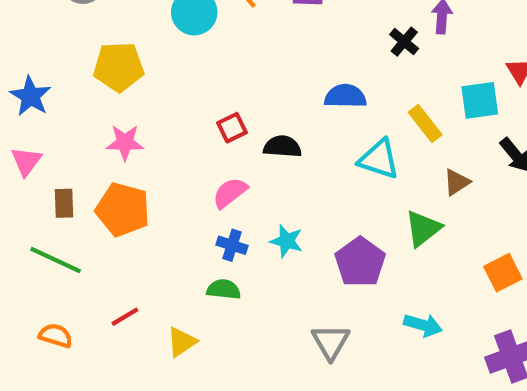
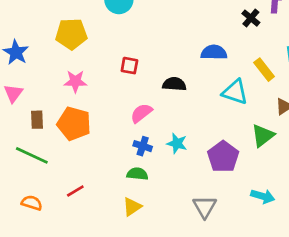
red square: (232, 128) -> (129, 66), moved, turned 36
yellow triangle: (182, 342) -> (132, 207), moved

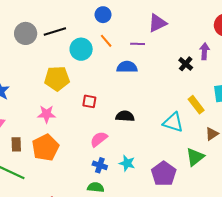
yellow pentagon: (71, 34) -> (57, 78), moved
blue semicircle: (214, 52) -> (127, 67), moved
orange pentagon: (74, 124) -> (45, 148), turned 30

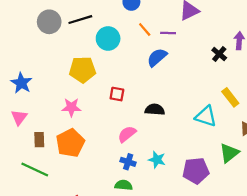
orange line: (106, 41) -> (145, 30), moved
blue semicircle: (127, 67) -> (157, 57), turned -42
purple pentagon: (164, 174) -> (196, 171), turned 30

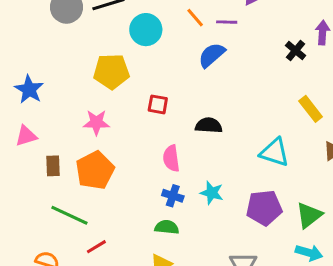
cyan triangle: (206, 116) -> (275, 152), moved
pink triangle: (19, 117) -> (26, 136), turned 36
pink semicircle: (127, 134) -> (171, 158), turned -60
green triangle: (229, 153) -> (309, 215), moved
green line: (35, 170) -> (69, 215), moved

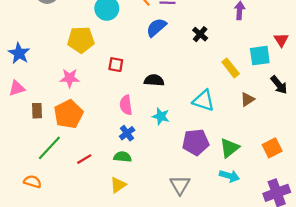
black cross: (296, 51) -> (200, 34), moved
cyan star: (212, 193) -> (161, 116), moved
blue cross: (173, 196) -> (127, 133), turned 35
green line: (69, 215) -> (49, 148), turned -72
red line: (96, 247) -> (84, 159), moved

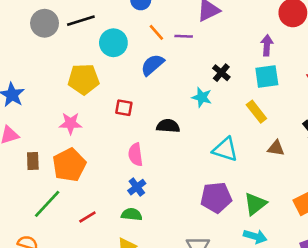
blue semicircle: (156, 27) -> (152, 65), moved
cyan square: (260, 56) -> (267, 77), moved
brown triangle: (247, 99) -> (276, 148), turned 42
cyan star: (161, 116) -> (202, 97), moved

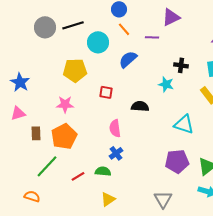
orange line: (156, 32) -> (124, 29), moved
black cross: (221, 73) -> (181, 65), turned -32
green semicircle: (132, 214) -> (103, 171), moved

